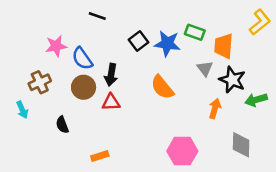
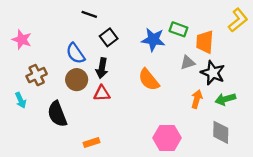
black square: (139, 41) -> (109, 37), moved
pink star: (56, 46) -> (22, 40), moved, turned 30
gray triangle: (205, 68) -> (188, 62), turned 49
green arrow: (256, 100) -> (225, 99), moved
black semicircle: (62, 125) -> (57, 114), size x1.6

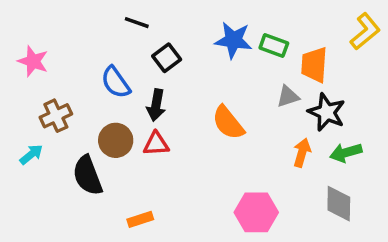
blue star: (153, 40) -> (233, 40), moved
brown circle: (77, 80) -> (116, 140), moved
cyan arrow: (21, 100) -> (31, 154), turned -105

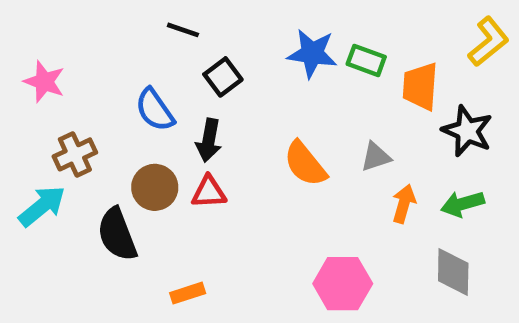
gray triangle: (288, 96) -> (376, 157), moved
black star: (327, 112) -> (467, 131), moved
cyan arrow: (31, 154) -> (42, 206), size x1.5

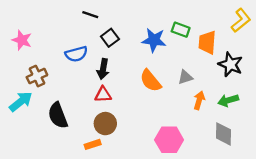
blue star: (312, 53) -> (154, 40), moved
blue semicircle: (155, 110) -> (76, 54), turned -70
brown circle: (155, 187) -> (105, 124), moved

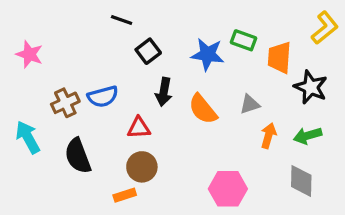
blue semicircle: (76, 54) -> (103, 97), moved
black arrow: (103, 69) -> (164, 92), moved
brown cross: (37, 76) -> (65, 103), moved
cyan arrow: (21, 102) -> (28, 137), turned -80

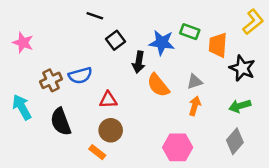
black arrow: (164, 92) -> (139, 62), moved
orange arrow: (268, 136) -> (195, 106), moved
gray diamond: (301, 181) -> (235, 141), turned 40
orange rectangle: (125, 195) -> (97, 152), turned 56

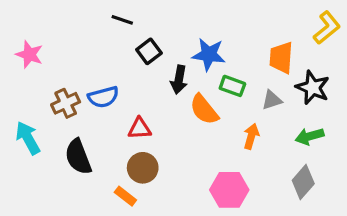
green rectangle: (190, 32) -> (232, 86), moved
gray triangle: (195, 82) -> (272, 100), moved

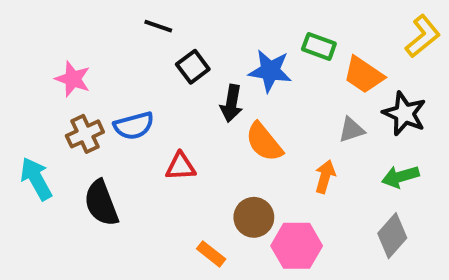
pink star: (29, 54) -> (73, 79), moved
orange trapezoid: (281, 58) -> (364, 75), turned -60
green rectangle: (232, 86) -> (319, 46), moved
brown circle: (143, 168) -> (254, 217), moved
orange rectangle: (125, 196) -> (211, 254), moved

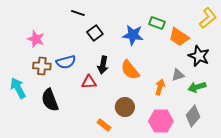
black arrow: (231, 103) -> (103, 65), moved
gray triangle: (351, 130) -> (178, 75), moved
brown cross: (85, 134) -> (42, 66), turned 30
pink hexagon: (297, 246) -> (161, 121), moved

